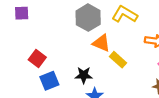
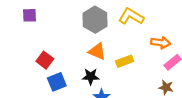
orange triangle: (101, 43) -> (97, 51), moved
yellow rectangle: (118, 60) -> (125, 61), turned -63

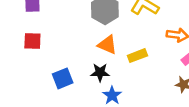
red square: (45, 60) -> (32, 41), moved, turned -35

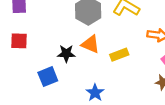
black star: (100, 72) -> (66, 54), moved

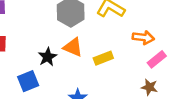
black star: (66, 54) -> (47, 57), turned -30

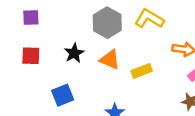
black star: (47, 57) -> (74, 53), moved

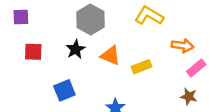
purple square: (31, 17) -> (21, 17), moved
gray hexagon: (107, 23) -> (91, 19), moved

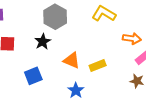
orange triangle: (110, 56) -> (72, 60), moved
yellow rectangle: (142, 67) -> (98, 65), moved

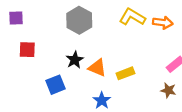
orange arrow: (132, 39) -> (163, 23), moved
black star: (43, 42) -> (75, 60), moved

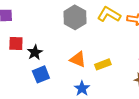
gray hexagon: (79, 20) -> (75, 17), moved
black star: (75, 60) -> (35, 52), moved

